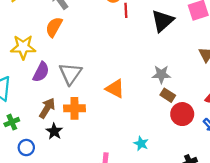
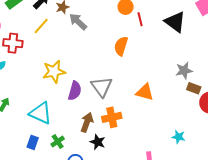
black triangle: (163, 21) -> (175, 22), turned -30
orange semicircle: (54, 27) -> (121, 46), moved

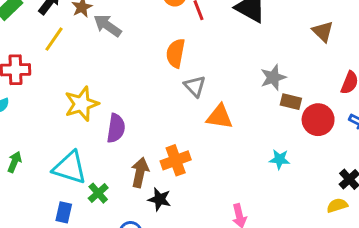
gray triangle: (102, 87) -> (195, 86), moved, size x0.7
cyan star: (179, 137) -> (280, 159), moved
green cross: (58, 141) -> (98, 193), moved

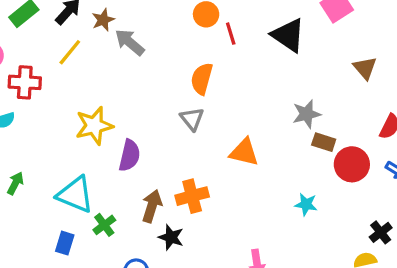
gray triangle: (195, 86) -> (192, 119), moved

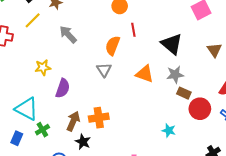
red line: (231, 34) -> (133, 30), moved
black triangle: (288, 35) -> (172, 44), moved
gray arrow: (130, 42) -> (68, 34), moved
yellow star: (94, 126) -> (43, 67), size x0.7
orange triangle: (244, 152) -> (145, 74), moved

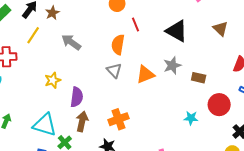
orange triangle: (145, 74) -> (145, 74), moved, turned -30
gray star: (175, 75) -> (172, 65), moved
red circle: (200, 109) -> (219, 105), moved
brown arrow: (73, 121) -> (82, 121), moved

